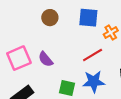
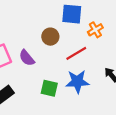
brown circle: (50, 18) -> (50, 37), moved

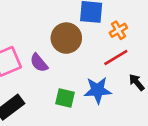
brown circle: (50, 37) -> (66, 38), size x1.5
red line: (76, 53) -> (116, 58), moved

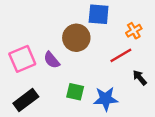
orange cross: (118, 30) -> (134, 31), moved
blue star: (98, 90) -> (106, 99), moved

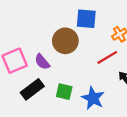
blue star: (106, 99) -> (93, 98), turned 30
black rectangle: (26, 100) -> (32, 89), moved

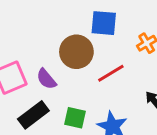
red line: (107, 57) -> (111, 73), moved

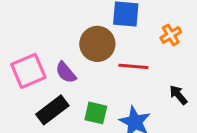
red line: (111, 73) -> (133, 66), turned 36

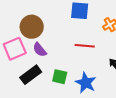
brown circle: (97, 44) -> (32, 27), moved

